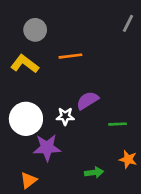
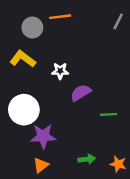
orange line: (70, 56) -> (60, 17), moved
white star: (65, 116) -> (60, 71), moved
orange star: (128, 159) -> (118, 164), moved
orange triangle: (29, 180) -> (41, 165), moved

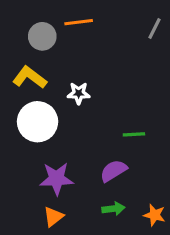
purple semicircle: (81, 93) -> (113, 171), moved
white circle: (24, 110) -> (38, 122), moved
green line: (108, 114) -> (134, 134), moved

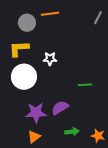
yellow L-shape: (30, 77) -> (19, 49), turned -40
purple semicircle: (113, 171) -> (60, 108), moved

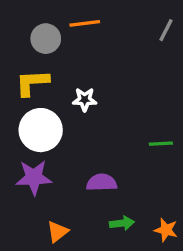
green line: (85, 85) -> (161, 144), moved
purple semicircle: (60, 108) -> (102, 183), turned 30
purple star: (36, 113) -> (34, 177), moved

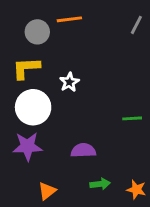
white star: (85, 100) -> (69, 82), turned -30

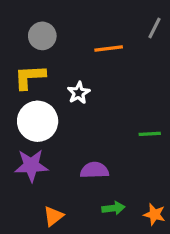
orange line: (69, 19) -> (109, 49), moved

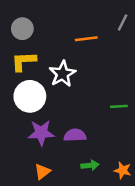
gray circle: (42, 36) -> (22, 29), moved
white star: (79, 93) -> (62, 74), size x1.5
purple star: (31, 165) -> (41, 133), moved

